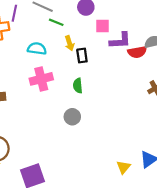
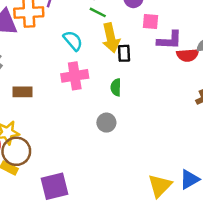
yellow arrow: (69, 43) -> (111, 38), size x1.6
cyan semicircle: (37, 49) -> (73, 41), turned 36
yellow triangle: (123, 167) -> (160, 186), size x1.5

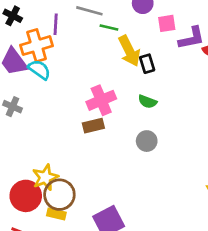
cyan semicircle: (73, 41) -> (39, 70), moved
green semicircle: (116, 87) -> (147, 102), turned -56
brown rectangle: (23, 92) -> (93, 126), moved

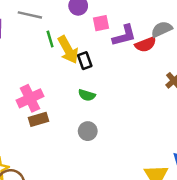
green line: (109, 28) -> (50, 39), moved, turned 63
pink cross: (101, 100) -> (30, 98), moved

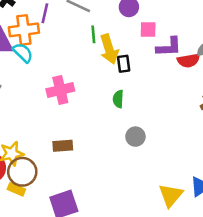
green semicircle: (87, 95) -> (118, 99), turned 63
brown rectangle: (38, 119) -> (63, 146), moved
gray circle: (88, 131) -> (135, 137), moved

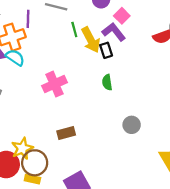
pink square: (148, 29) -> (122, 16), turned -35
purple L-shape: (169, 47) -> (114, 32), moved, turned -115
gray circle: (135, 137) -> (132, 125), moved

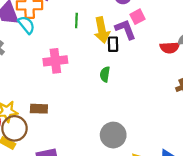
green line: (74, 30) -> (76, 20), moved
gray circle: (132, 125) -> (113, 135), moved, size x1.5
brown rectangle: (66, 133) -> (39, 109), moved

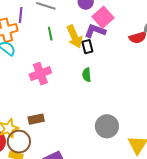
pink square: (138, 17) -> (103, 17), size x1.5
purple L-shape: (125, 29) -> (95, 31), turned -35

